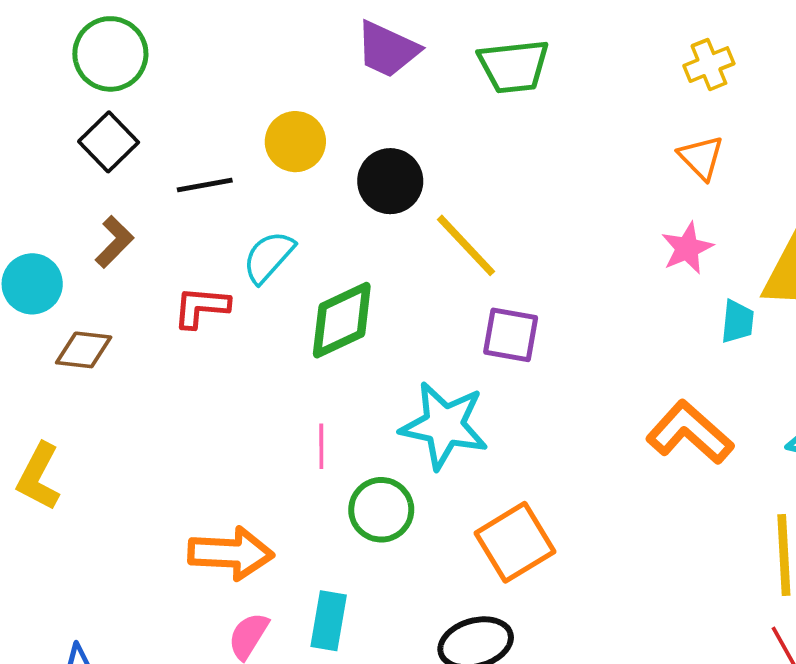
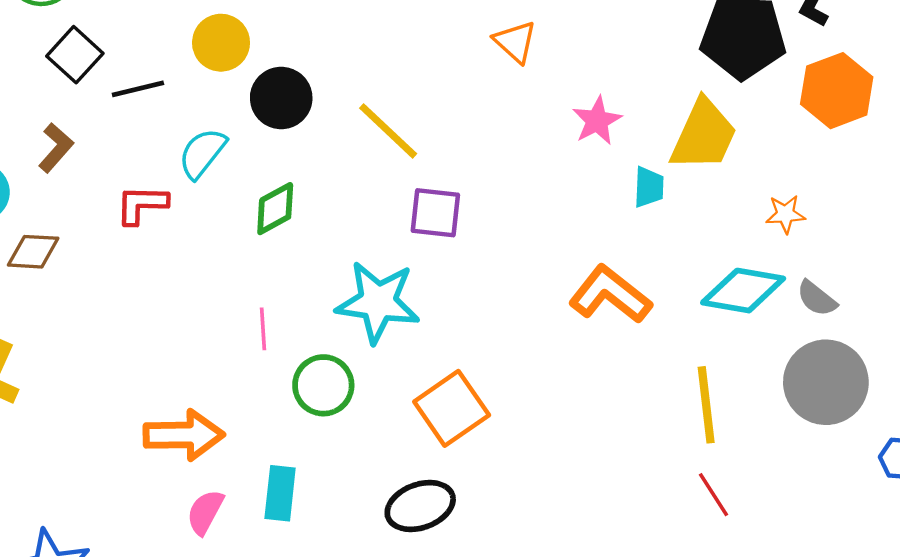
black square: (109, 142) -> (75, 55), moved
orange triangle: (701, 158) -> (515, 42), moved
black circle: (390, 181) -> (281, 98), moved
green diamond: (342, 320) -> (275, 209), size x0.7

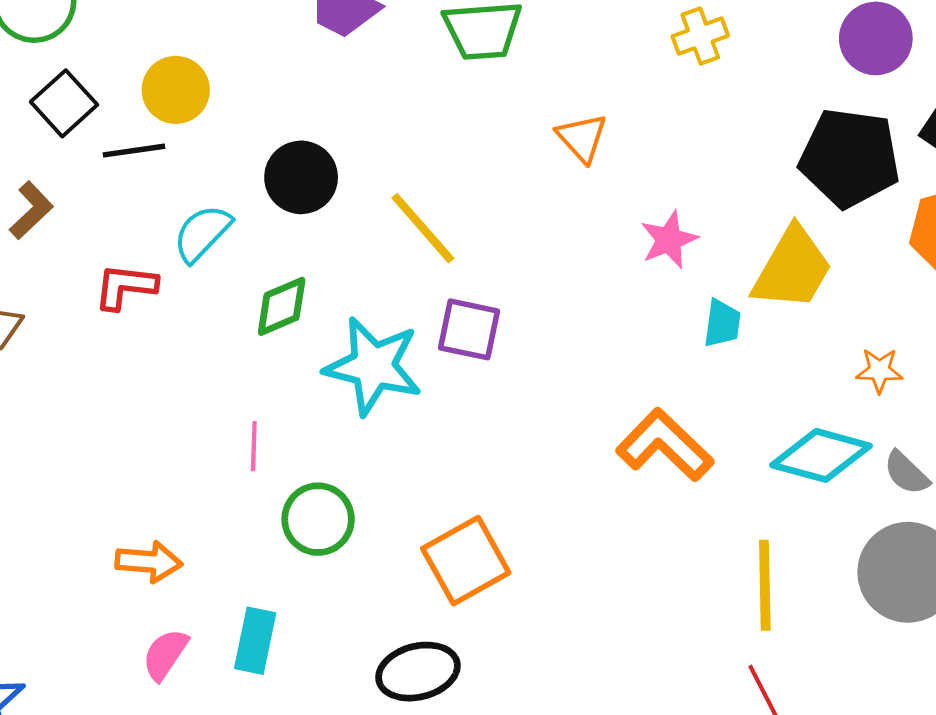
yellow circle: (221, 43) -> (176, 90), moved
cyan star: (378, 302) -> (373, 366), moved
orange arrow: (184, 435) -> (149, 562), size x0.7

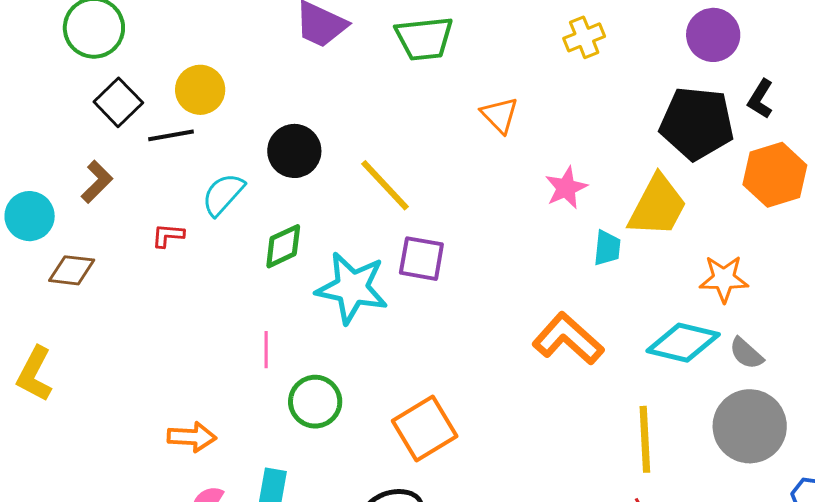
red L-shape: (125, 286) -> (168, 235), size x0.7
orange star: (879, 370) -> (724, 279), size x1.4

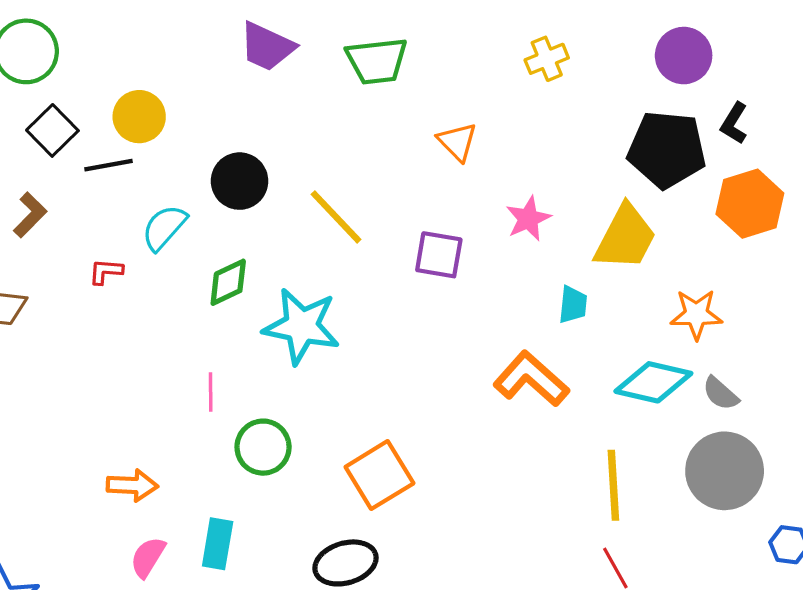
cyan trapezoid: (607, 248) -> (573, 305), moved
purple square: (421, 259) -> (439, 255), moved

